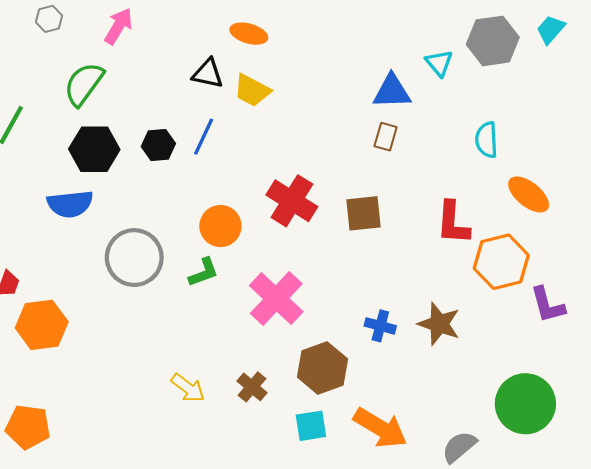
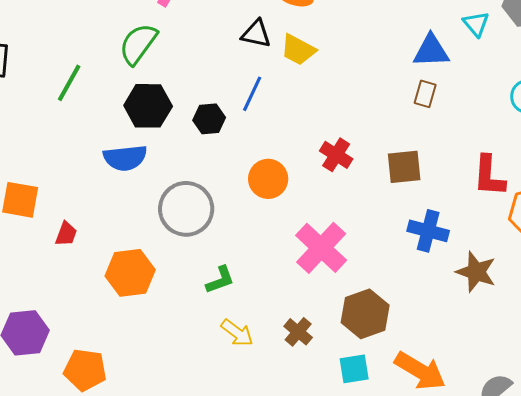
black hexagon: (158, 145) -> (209, 119), moved
red cross: (292, 201) -> (336, 155), size x0.7
green L-shape: (204, 272) -> (220, 280), moved
orange hexagon: (42, 325) -> (130, 273), moved
blue cross: (380, 326) -> (428, 231), moved, size x1.4

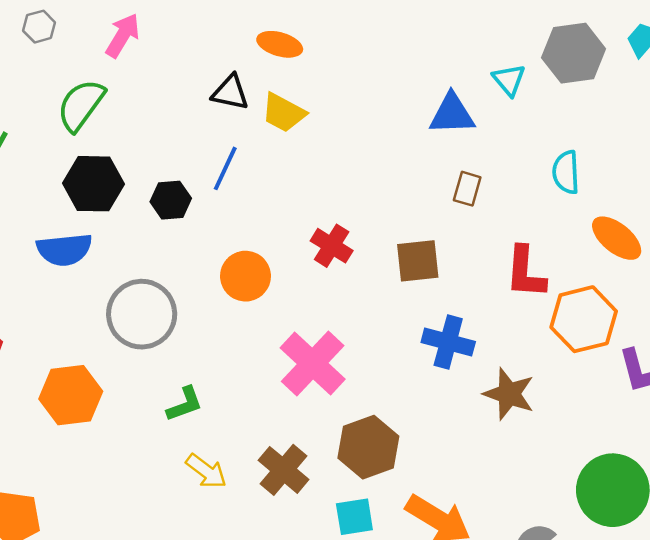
brown rectangle: (425, 94) -> (467, 189), moved
brown cross: (298, 332) -> (283, 470), size x1.4

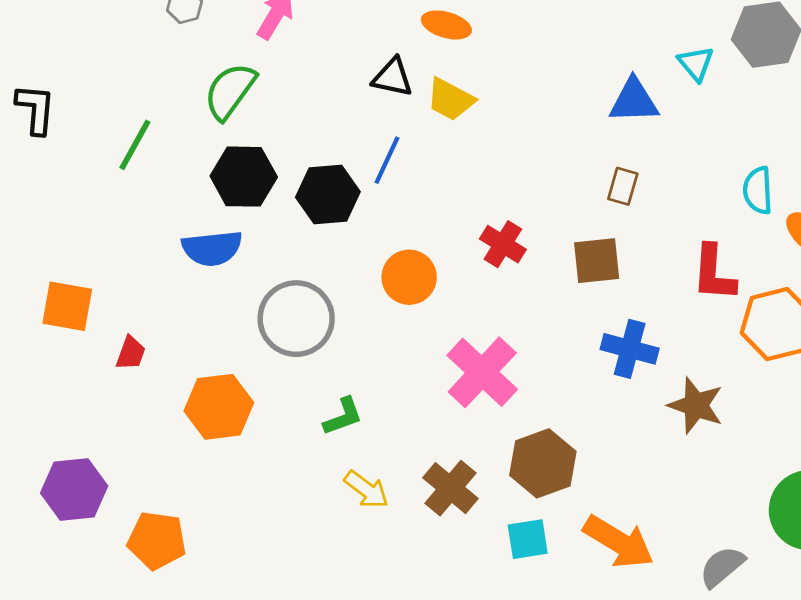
cyan semicircle: (566, 172) -> (758, 190), moved
brown rectangle: (467, 189) -> (623, 186), moved
black hexagon: (171, 200) -> (328, 195), size x1.4

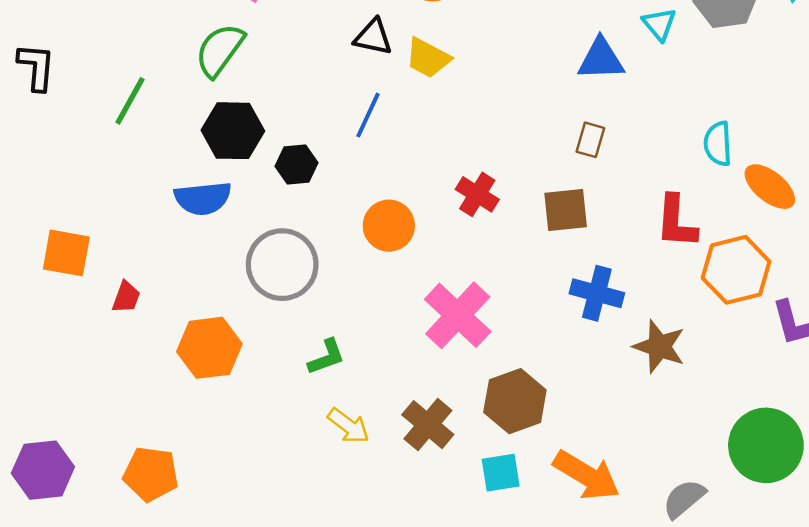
black hexagon: (328, 195) -> (296, 164), moved, size x0.7
purple hexagon: (74, 489) -> (43, 470), moved

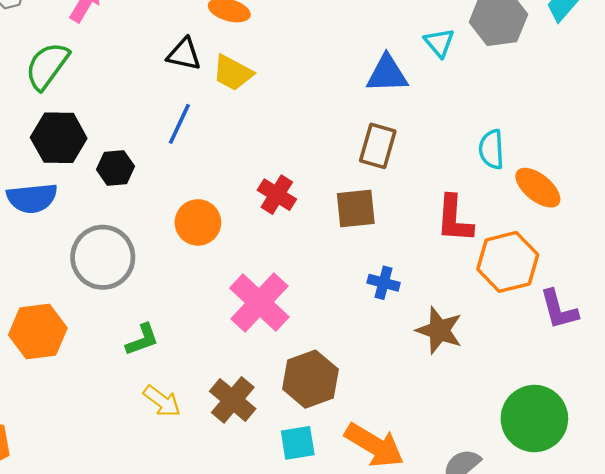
brown rectangle: (590, 140) -> (378, 146), size x1.4
blue cross: (597, 293) -> (384, 283), size x0.7

